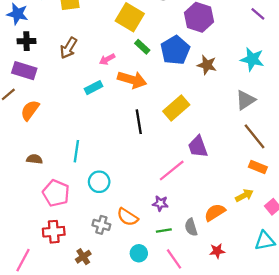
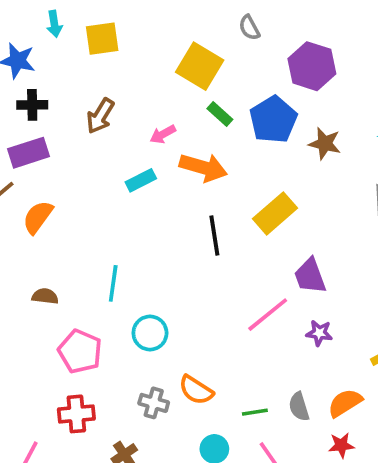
purple rectangle: (24, 71) -> (29, 153), turned -35
purple star: (160, 203) -> (319, 333), moved
orange semicircle: (215, 212) -> (345, 403), moved

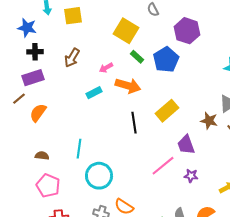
brown star: (325, 144) -> (209, 121), moved
cyan circle: (150, 333) -> (99, 176), size x1.4
pink pentagon: (80, 351) -> (48, 186), moved

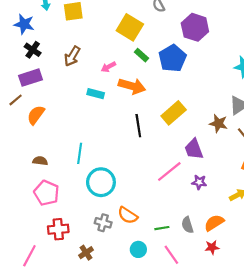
black cross: (35, 52) -> (33, 50), turned 35
cyan rectangle: (94, 93) -> (96, 94), turned 42

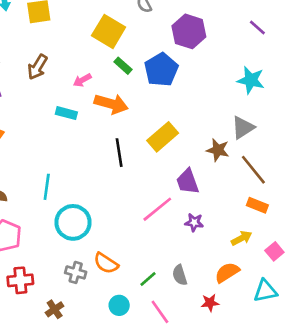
orange semicircle: (214, 223) -> (227, 272), moved
green line: (162, 228) -> (148, 279), turned -32

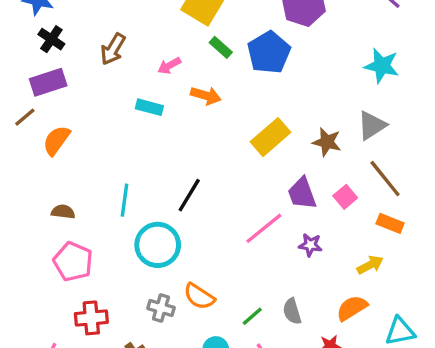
orange arrow: (111, 104) -> (206, 96), size x0.7
brown star: (218, 150) -> (327, 142), moved
black line: (119, 153) -> (189, 195), moved, turned 40
pink square: (274, 251) -> (345, 197), moved

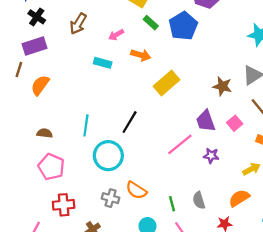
brown line: (25, 117) -> (19, 70), turned -32
yellow rectangle: (271, 137) -> (166, 83), moved
green line: (252, 316) -> (172, 204), turned -64

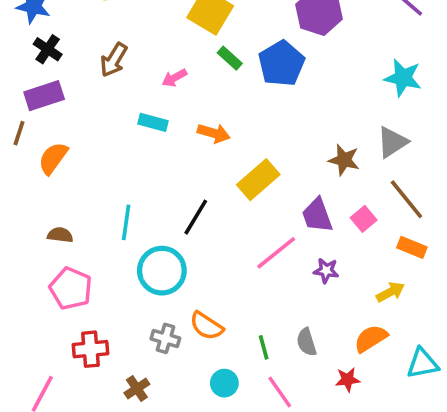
orange arrow: (141, 55) -> (214, 133), moved
yellow rectangle: (166, 83) -> (258, 180), moved

